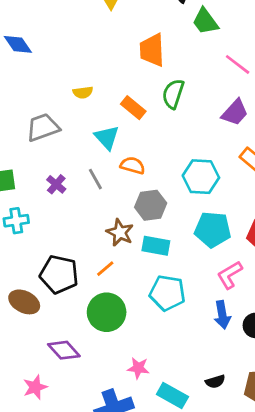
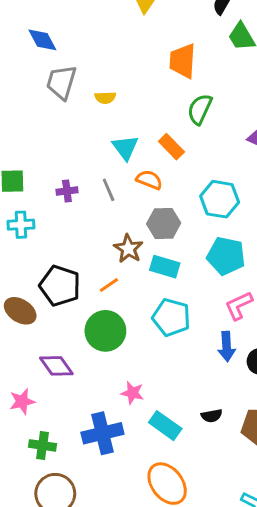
orange rectangle: (133, 108) -> (171, 147), moved
gray trapezoid: (43, 127) -> (61, 82), moved, turned -60
purple cross: (56, 184) -> (67, 191), turned 36

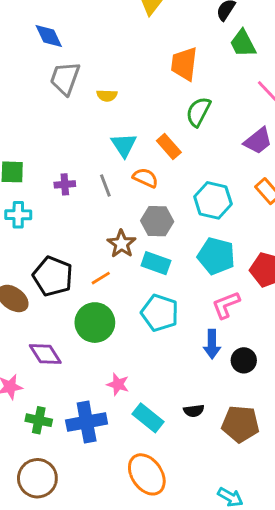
green cross: (42, 445) -> (39, 420), moved

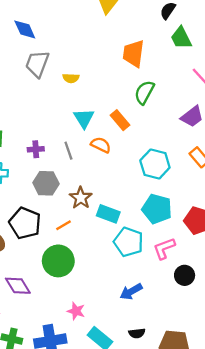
gray hexagon: (157, 221) -> (46, 183), moved
cyan pentagon: (160, 313) -> (128, 242), moved
blue arrow: (212, 344) -> (131, 292), moved, turned 60
black circle: (244, 360) -> (185, 275), moved

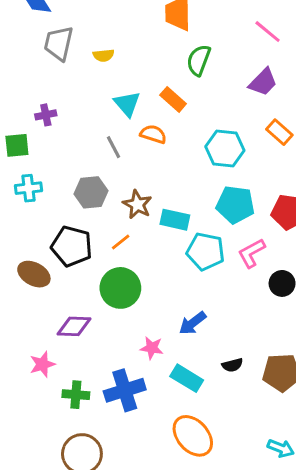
purple cross: (36, 149) -> (46, 115), moved
purple diamond: (18, 286) -> (74, 326), turned -48
blue arrow: (131, 292) -> (193, 323), moved

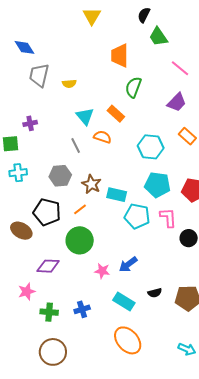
pink L-shape: (252, 253) -> (168, 218), turned 115
pink star: (152, 348) -> (102, 271), moved
blue cross: (125, 390) -> (82, 309), size x0.6

